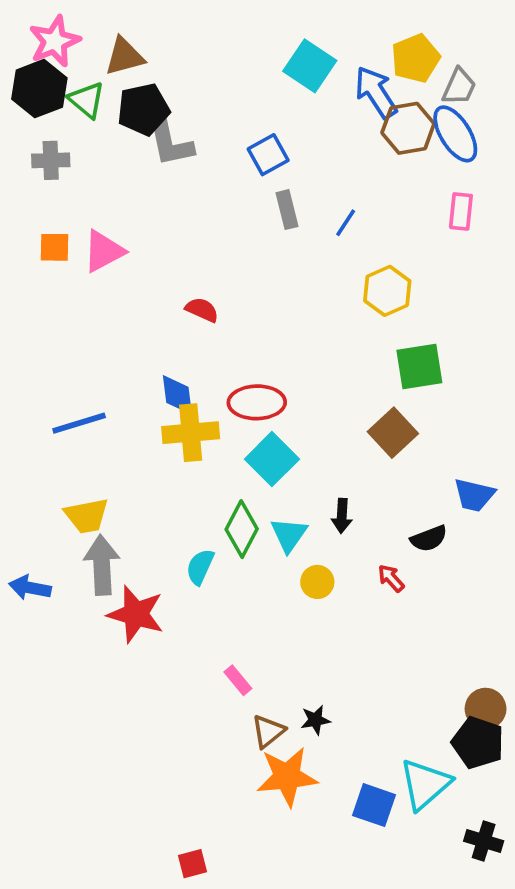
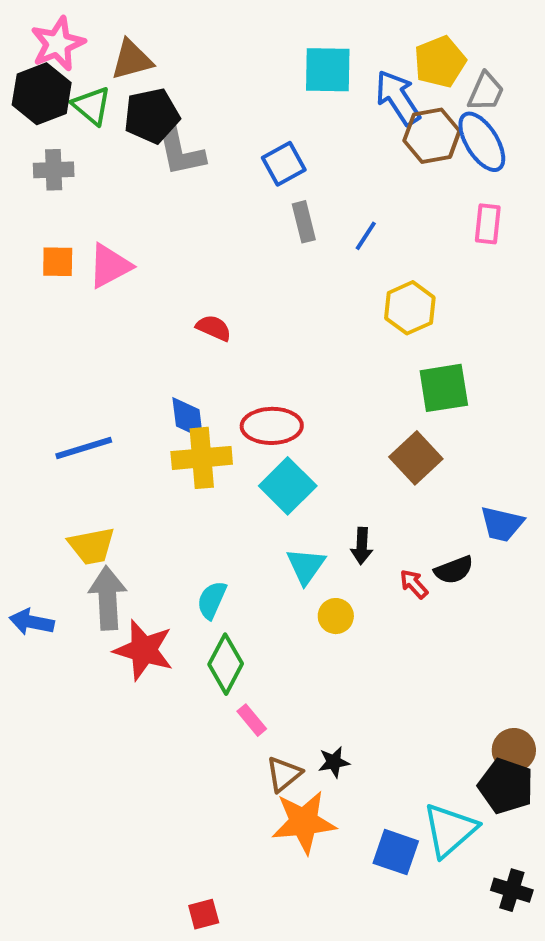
cyan square: (310, 66) -> (328, 70), turned -33
green diamond: (242, 529) -> (226, 664), moved
red arrow: (391, 578) -> (414, 584), moved

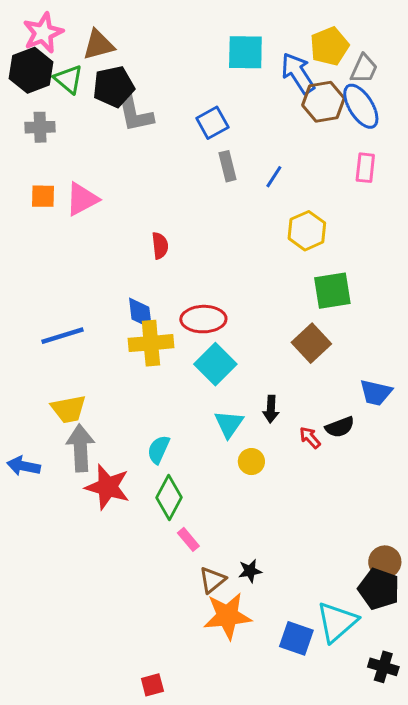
red semicircle: (214, 328) -> (160, 246), turned 60

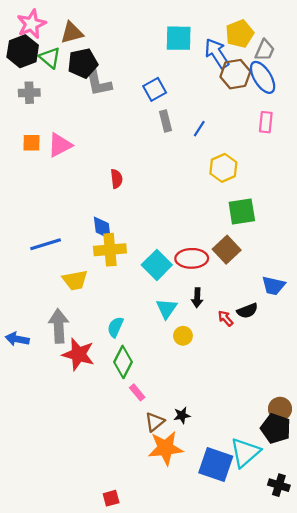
red ellipse: (203, 319) -> (192, 258), moved
yellow trapezoid: (69, 409) -> (75, 280), moved
blue square: (296, 638) -> (216, 464), size x1.4

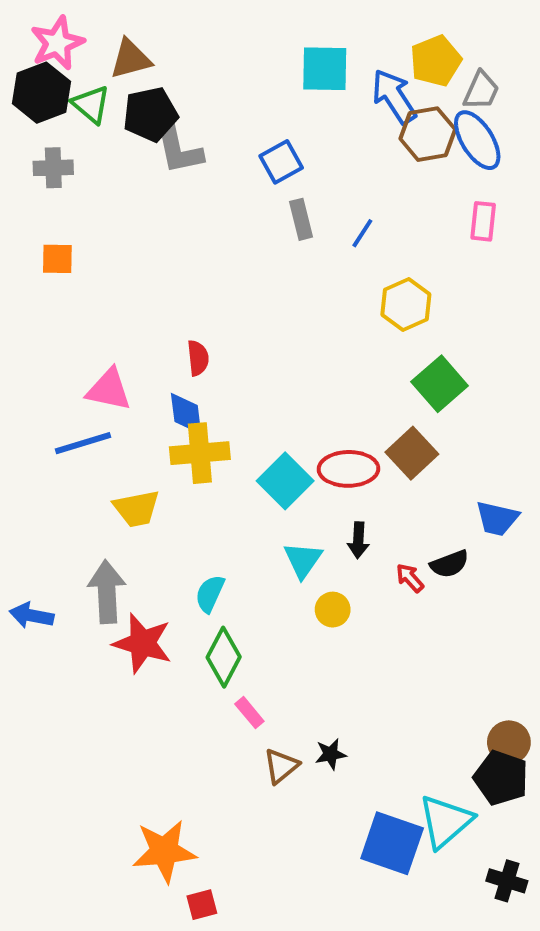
pink triangle: (60, 145) -> (109, 390), moved, turned 40
red semicircle: (116, 179) -> (198, 358), moved
green square: (242, 211) -> (440, 384), turned -32
orange star: (166, 448) -> (164, 851), moved

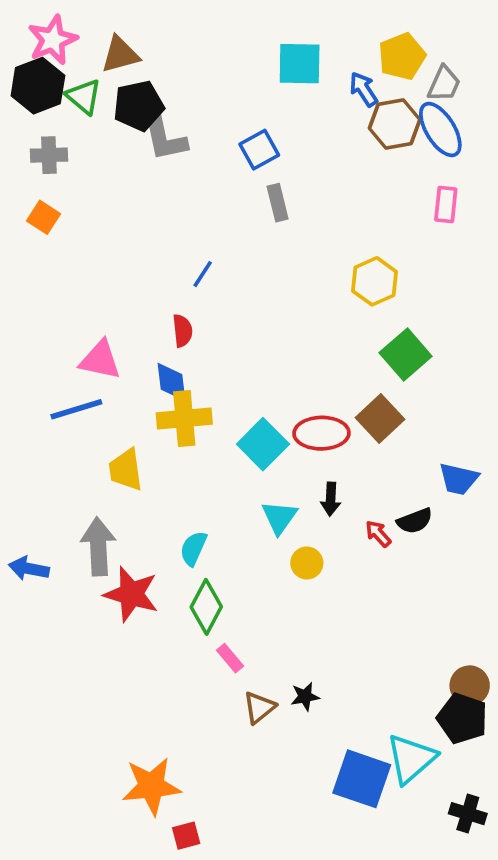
blue arrow: (394, 97) -> (364, 89), size x0.7
blue line: (362, 233) -> (203, 274), moved
orange square: (57, 259) -> (43, 217), moved, turned 32
yellow trapezoid: (137, 509) -> (126, 470), turned 93

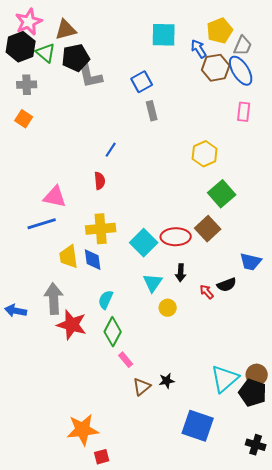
blue diamond: (171, 382) -> (93, 260), moved
cyan triangle: (411, 759) -> (225, 379), moved

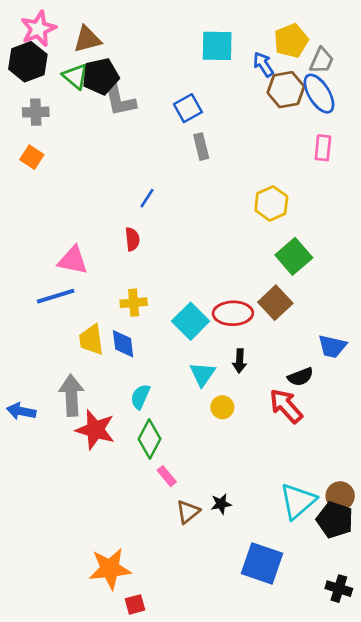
green triangle: (46, 53) -> (75, 76), moved
yellow cross: (101, 229) -> (134, 303), size x0.7
red arrow: (207, 292) -> (286, 406), moved, size x1.8

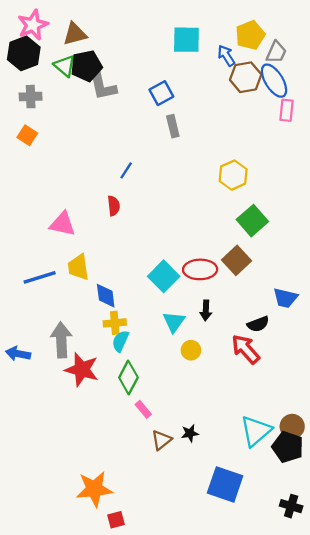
pink rectangle: (323, 148) -> (287, 110), moved
blue line: (56, 296) -> (40, 277), moved
yellow cross: (134, 303) -> (115, 323), moved
yellow trapezoid: (91, 340) -> (78, 267), moved

